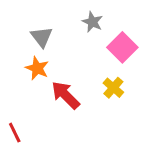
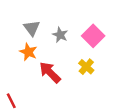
gray star: (92, 22) -> (60, 35), moved

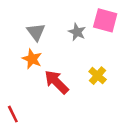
gray star: (60, 35) -> (77, 32), moved
pink square: (93, 36) -> (105, 20), moved, turned -30

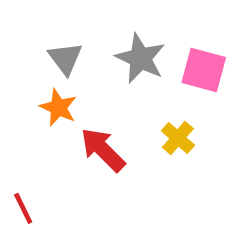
pink square: (105, 20) -> (204, 70), moved
gray star: (77, 32) -> (140, 58), size x1.5

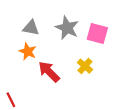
gray triangle: (65, 58) -> (31, 28), turned -42

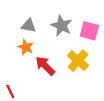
yellow cross: (85, 66) -> (78, 61), size x1.5

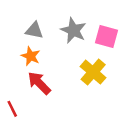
red arrow: (45, 66) -> (39, 83), moved

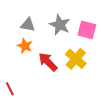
red arrow: (39, 83) -> (48, 62), moved

